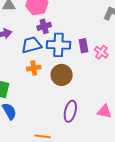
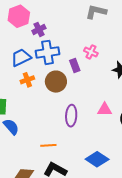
purple cross: (44, 26) -> (39, 29), moved
purple rectangle: (84, 46) -> (75, 66), moved

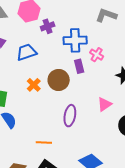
blue cross: (47, 52) -> (75, 40), moved
orange cross: (27, 80) -> (34, 85), moved, turned -32
pink triangle: (105, 110) -> (104, 104), moved, turned -42

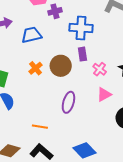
pink cross: (97, 55) -> (100, 69), moved

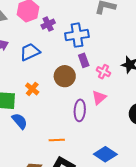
orange cross: (35, 68) -> (32, 89), moved
pink triangle: (104, 94) -> (99, 98), moved

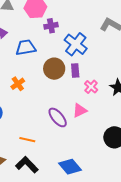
blue cross: (77, 35) -> (76, 44), turned 30
brown circle: (65, 76) -> (54, 69), moved
purple ellipse: (80, 110) -> (58, 117), turned -60

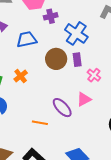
orange line: (27, 140) -> (40, 123), moved

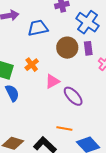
pink triangle: (84, 99) -> (52, 81), moved
orange line: (40, 123) -> (64, 129), moved

